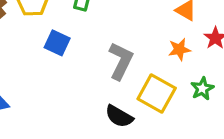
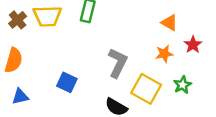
blue square: (57, 43) -> (67, 82), moved

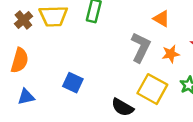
orange triangle: (170, 23) -> (162, 19), moved
gray L-shape: (118, 63) -> (141, 47), moved

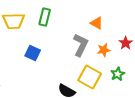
blue square: (73, 83) -> (33, 53), moved

